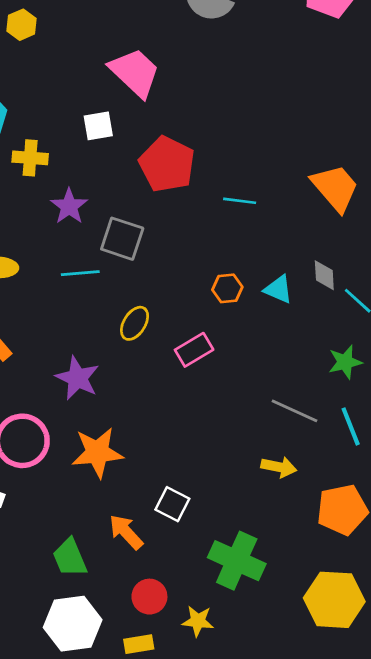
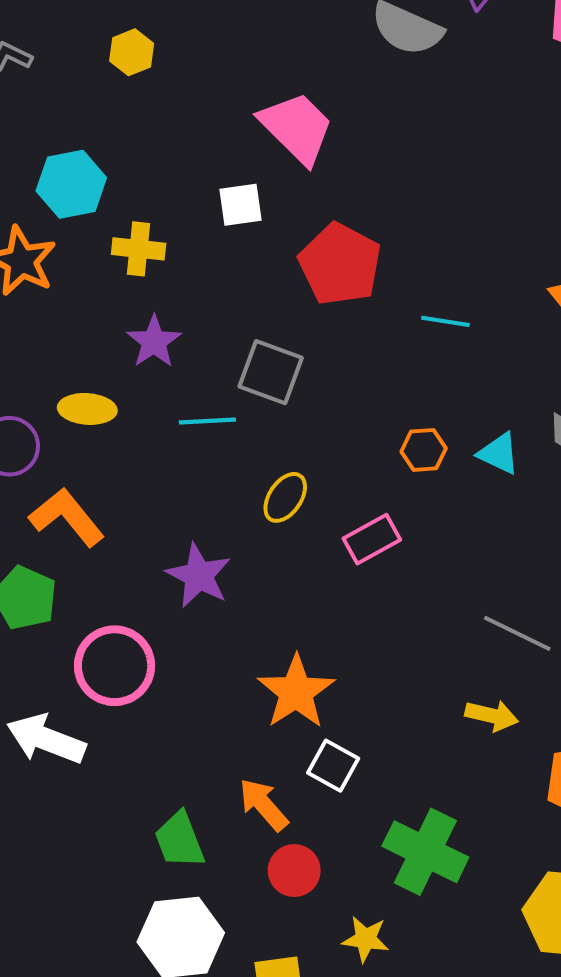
purple star: (69, 206) -> (154, 342), moved
orange star: (97, 453) -> (296, 692), moved, turned -30
red circle: (149, 597) -> (294, 871), moved

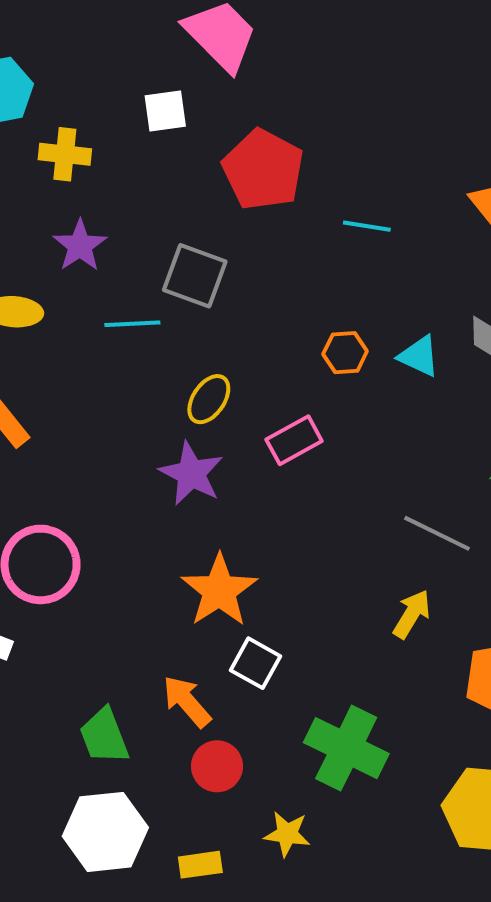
purple star: (199, 576) -> (191, 474), moved
yellow arrow: (492, 715) -> (412, 614), turned -72

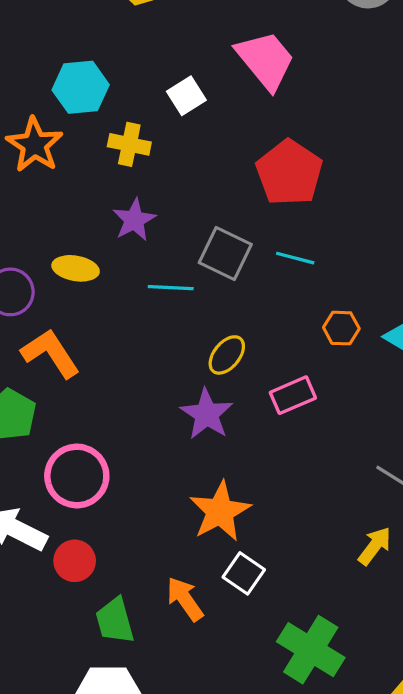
white square: (165, 111) -> (186, 96), moved, turned -30
cyan line: (367, 226) -> (295, 258), moved
red circle: (217, 766) -> (75, 561), moved

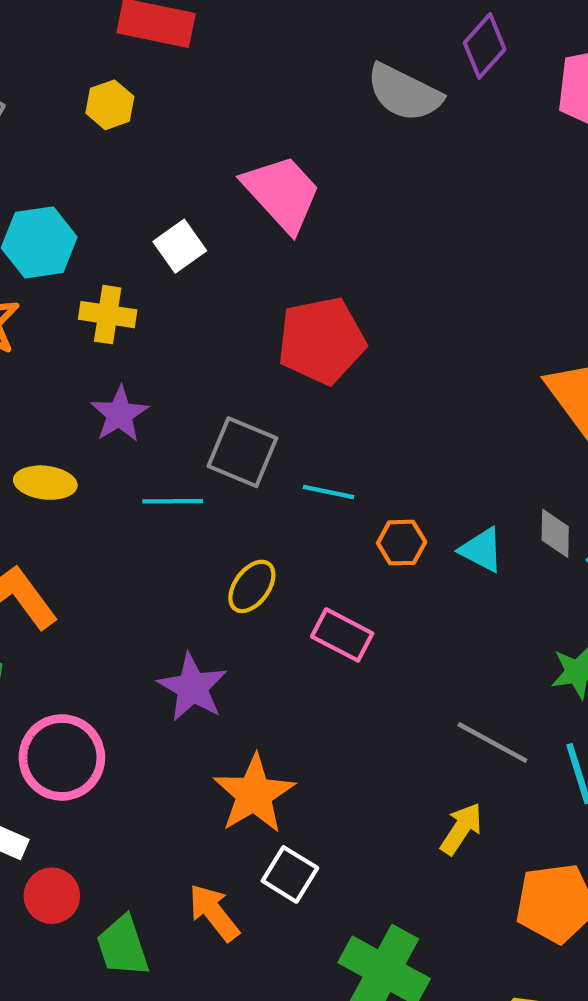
red pentagon: (289, 173) -> (321, 341), turned 30
cyan line: (295, 258) -> (329, 492), moved
pink rectangle: (293, 395) -> (342, 635), turned 54
purple star: (207, 414) -> (192, 687), moved
red circle: (75, 561) -> (52, 896), moved

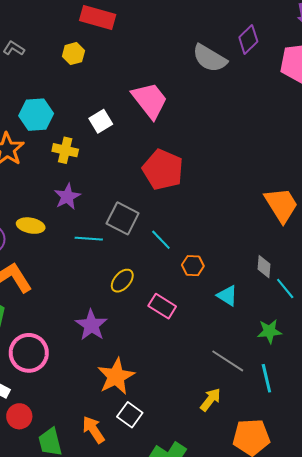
red pentagon: (321, 341) -> (163, 170), turned 30
cyan line: (329, 492) -> (161, 240), turned 30
cyan triangle: (481, 550) -> (227, 296), moved

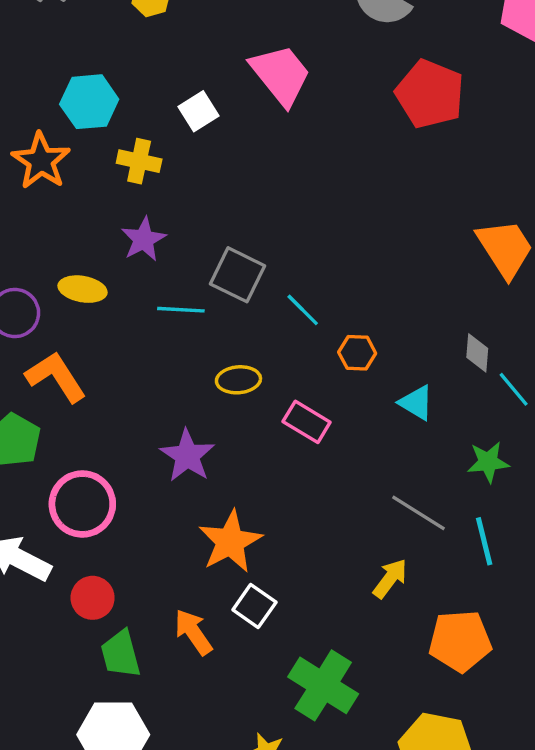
red pentagon: (163, 170) -> (430, 94), moved
yellow ellipse: (122, 281) -> (238, 380), turned 45
red circle: (19, 416) -> (93, 598), moved

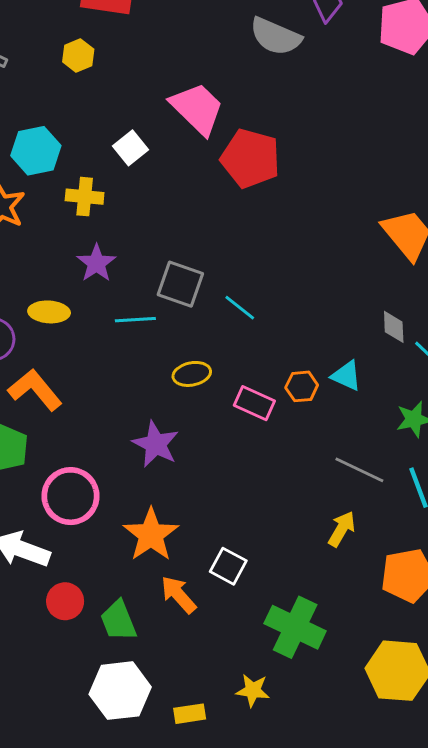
red pentagon: (430, 94) -> (250, 158), moved
orange hexagon: (357, 353) -> (302, 386), moved
orange star: (230, 542) -> (151, 535), moved
red circle: (93, 598) -> (65, 601), moved

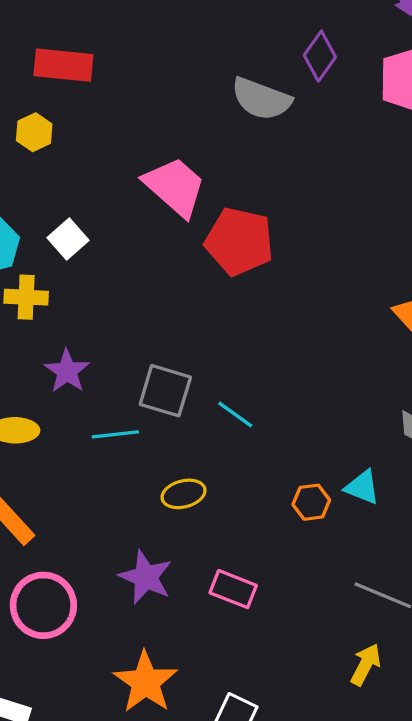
white square: (130, 148) -> (68, 239), moved
yellow cross: (85, 197) -> (26, 297), moved
pink rectangle: (254, 403) -> (233, 589), moved
pink circle: (71, 496) -> (43, 605), moved

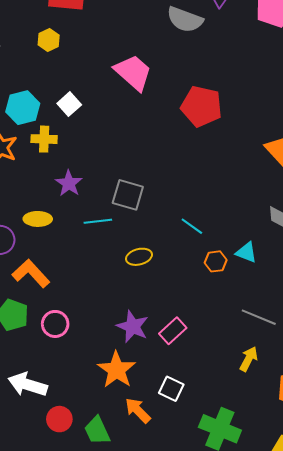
red pentagon: (239, 241) -> (201, 106), moved
cyan line: (235, 415) -> (192, 226), moved
purple star: (146, 577) -> (133, 327), moved
pink rectangle: (233, 589) -> (173, 331), moved, turned -64
pink circle: (43, 605) -> (55, 324), size x0.7

